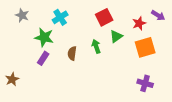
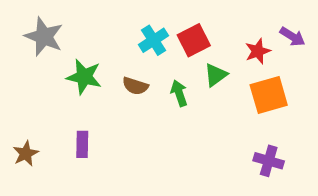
gray star: (22, 15) -> (44, 37), size x1.5
cyan cross: (60, 17) -> (154, 40), moved
brown semicircle: (72, 53) -> (135, 86), moved, turned -80
purple rectangle: (43, 58) -> (82, 144), moved, turned -32

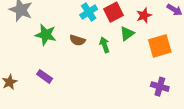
red star: (258, 51) -> (144, 15), moved
purple rectangle: (82, 144) -> (45, 76), turned -56

